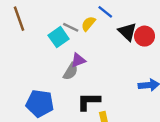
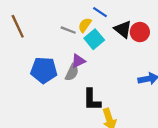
cyan square: (59, 37) -> (94, 39), moved
black L-shape: (89, 101) -> (92, 100), turned -85
blue pentagon: (40, 103) -> (44, 70), moved

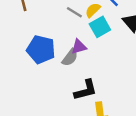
black L-shape: (92, 100) -> (86, 90), turned -115

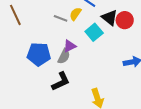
cyan square: (100, 27) -> (94, 32), moved
black L-shape: (86, 90) -> (61, 81), moved

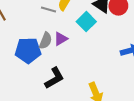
gray semicircle: (64, 56) -> (46, 41), moved

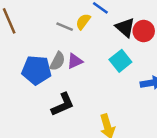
cyan square: (86, 22) -> (120, 61), moved

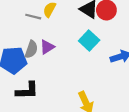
black L-shape: (63, 104) -> (27, 91), moved, turned 30

